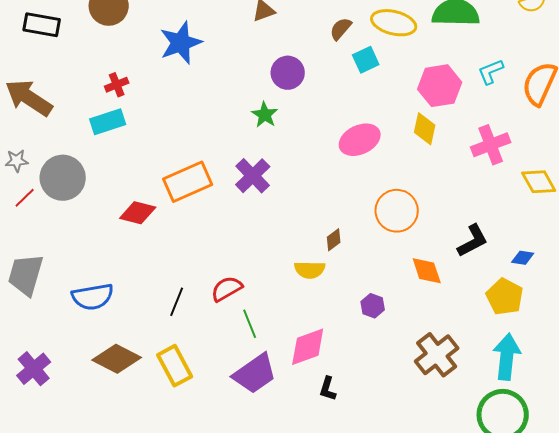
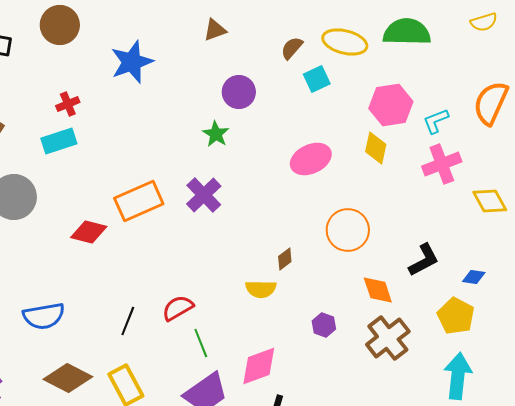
cyan L-shape: (491, 72) -> (436, 121), moved
brown cross: (437, 355) -> (388, 338), moved

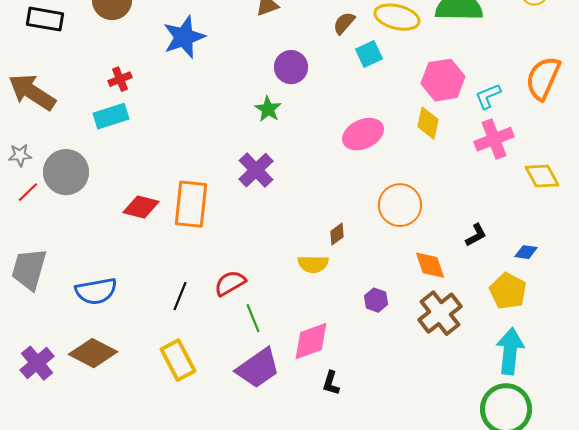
orange rectangle: (139, 201) -> (191, 204), moved, turned -60
black L-shape: (424, 260) -> (476, 235), size x0.7
brown diamond: (68, 378) -> (93, 353), moved

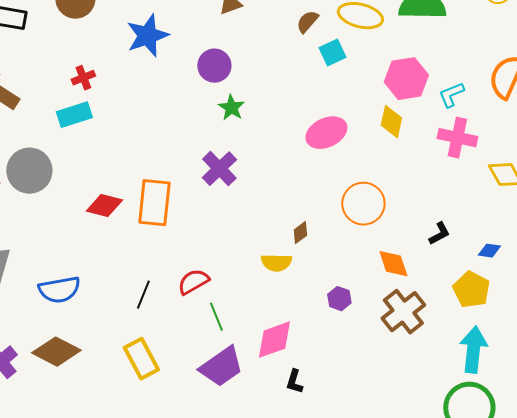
purple circle: (291, 67) -> (214, 66), moved
pink cross: (494, 139) -> (457, 138), turned 33

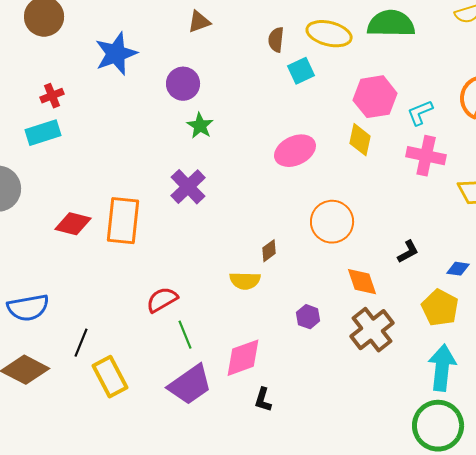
brown semicircle: (307, 22) -> (276, 40), turned -35
black line: (143, 295) -> (81, 343), moved

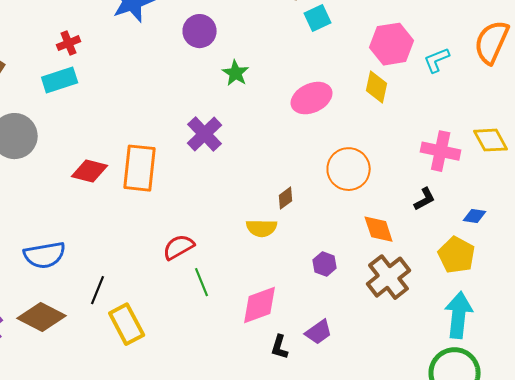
green star: (200, 126) -> (236, 73), moved
pink cross: (426, 156) -> (441, 151), moved
purple trapezoid: (190, 385) -> (319, 332), moved, size x0.6

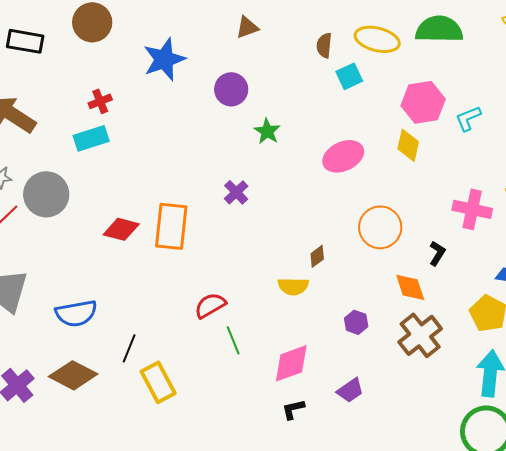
purple cross: (205, 134) -> (236, 192), size x0.7
black L-shape: (425, 199) -> (437, 253), moved, turned -30
black L-shape: (280, 347) -> (293, 409), moved, turned 60

